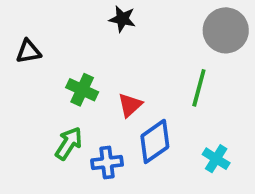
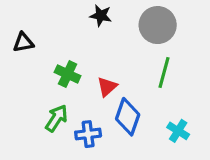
gray circle: (226, 30) -> (158, 25), moved
blue diamond: (155, 141) -> (128, 117), turned -36

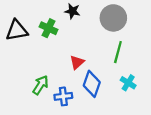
black triangle: (23, 42) -> (17, 30), size x1.5
green cross: (68, 74) -> (49, 28), moved
cyan cross: (178, 131) -> (128, 83), moved

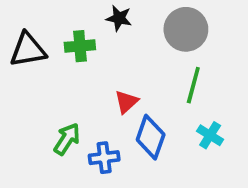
green cross: (49, 28) -> (80, 46), turned -30

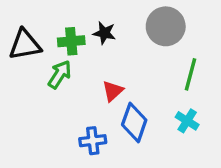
black star: (119, 18) -> (104, 33), moved
green line: (193, 85) -> (191, 74), moved
green arrow: (67, 139) -> (60, 74), moved

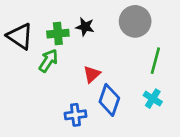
black triangle: (25, 45) -> (20, 36), turned 44

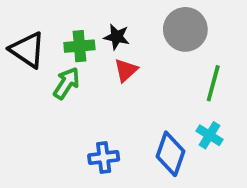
red triangle: (92, 74) -> (126, 70), moved
blue diamond: (109, 100) -> (170, 154), moved

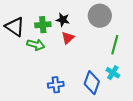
green arrow: (66, 83) -> (36, 45), turned 72

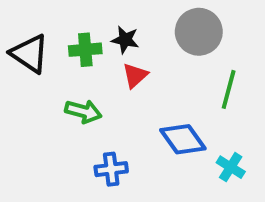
green arrow: (36, 45) -> (83, 111), moved
cyan cross: (113, 73) -> (231, 167), moved
blue diamond: (92, 83) -> (183, 139), moved, turned -55

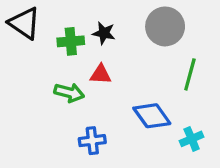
black triangle: (30, 54) -> (24, 23), moved
red triangle: (135, 76) -> (101, 74), moved, turned 45
cyan cross: (231, 167) -> (192, 139), turned 35

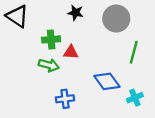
black star: (104, 33) -> (76, 13), moved
green cross: (71, 41) -> (51, 39), moved

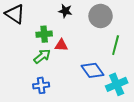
green arrow: (49, 65) -> (42, 56), turned -54
cyan cross: (135, 98) -> (117, 84), size x1.5
blue cross: (65, 99) -> (41, 85), moved

